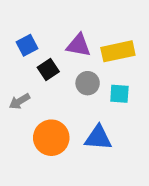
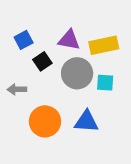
gray circle: (88, 83) -> (77, 73), size x1.5
gray arrow: (19, 101) -> (17, 89), turned 30

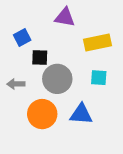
purple triangle: (69, 40) -> (65, 17), moved
black square: (42, 61) -> (40, 58), turned 36
gray circle: (77, 73) -> (57, 79), moved

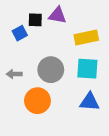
black square: (40, 58) -> (35, 20), moved
cyan square: (99, 78) -> (87, 69), size x1.5
blue triangle: (81, 114) -> (90, 102), moved

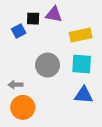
gray arrow: (14, 74) -> (15, 85), moved
orange circle: (37, 101) -> (23, 107), moved

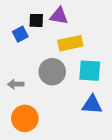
yellow rectangle: (81, 35) -> (70, 43), moved
gray arrow: (15, 85) -> (16, 84), moved

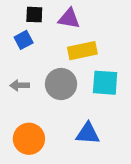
black square: (36, 20) -> (34, 15), moved
gray arrow: (16, 84) -> (20, 85), moved
blue triangle: (92, 105) -> (88, 133), moved

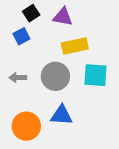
black square: (34, 15) -> (31, 13), turned -35
blue triangle: (88, 133) -> (61, 115), moved

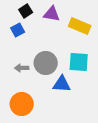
yellow rectangle: (75, 46) -> (80, 26), moved, turned 35
gray arrow: (18, 78) -> (22, 68), moved
blue triangle: (61, 115) -> (62, 84), moved

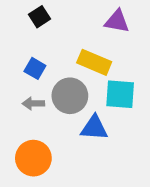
purple triangle: (52, 14) -> (117, 21), moved
yellow rectangle: (80, 26) -> (94, 62), moved
blue square: (18, 30) -> (35, 68), moved, turned -32

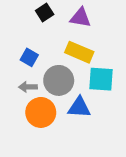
black square: (39, 17) -> (45, 12), moved
purple triangle: (117, 21) -> (80, 18), moved
orange circle: (33, 158) -> (41, 112), moved

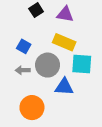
orange circle: (41, 112) -> (32, 108), moved

